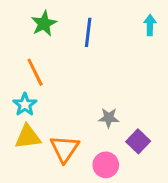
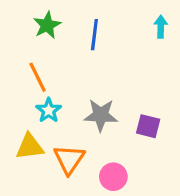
cyan star: (25, 105) -> (49, 110), moved
gray star: (109, 118) -> (101, 115), moved, size x1.5
purple square: (138, 141) -> (148, 126), moved, turned -30

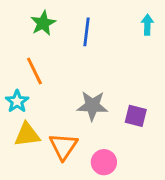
cyan star: (49, 110) -> (17, 101), moved

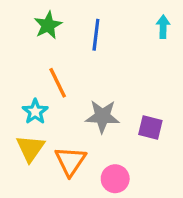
orange line: (34, 71) -> (58, 83), moved
cyan star: (17, 101) -> (35, 112), moved
yellow triangle: (27, 135) -> (30, 148), turned -48

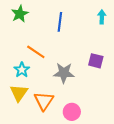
green star: (48, 25) -> (20, 14), moved
orange line: (58, 83) -> (36, 52), turned -30
purple square: (150, 128) -> (96, 61), moved

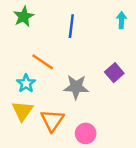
purple square: (96, 61) -> (114, 73), turned 35

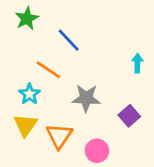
cyan arrow: (121, 20) -> (137, 63), moved
blue line: (71, 26) -> (69, 40), moved, turned -50
purple square: (114, 73) -> (129, 116), moved

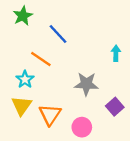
gray star: (86, 98) -> (86, 84), moved
purple square: (129, 116) -> (115, 107), moved

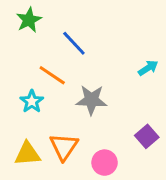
cyan arrow: (116, 53) -> (148, 68), turned 56
gray star: (86, 84) -> (91, 100), moved
yellow triangle: (22, 106) -> (27, 154), moved, turned 50

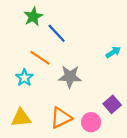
green star: (29, 20) -> (33, 17), moved
orange triangle: (64, 147) -> (61, 118), moved, turned 30
pink circle: (105, 163) -> (91, 122), moved

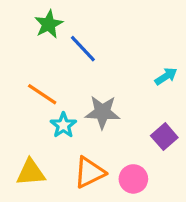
orange line: (40, 58) -> (42, 94), moved
cyan star: (24, 78) -> (63, 125), moved
purple square: (112, 104) -> (164, 137), moved

